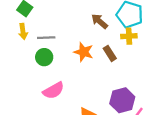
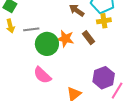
green circle: (44, 57) -> (47, 44), moved, size x1.5
pink semicircle: (53, 91) -> (42, 75), turned 78

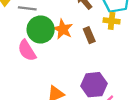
pink semicircle: (42, 75) -> (27, 50), moved

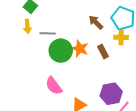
pink semicircle: (27, 50) -> (54, 86), moved

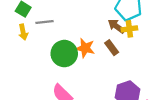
brown arrow: (96, 22) -> (116, 26), moved
gray line: (48, 33) -> (45, 22), moved

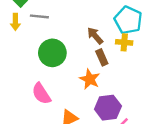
brown arrow: (116, 26) -> (95, 36), moved
orange star: (85, 48) -> (90, 79), moved

